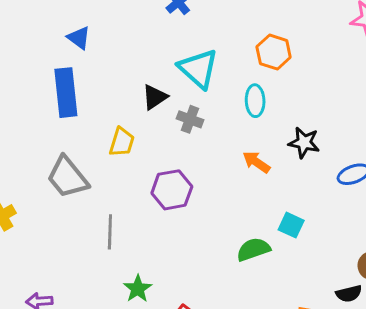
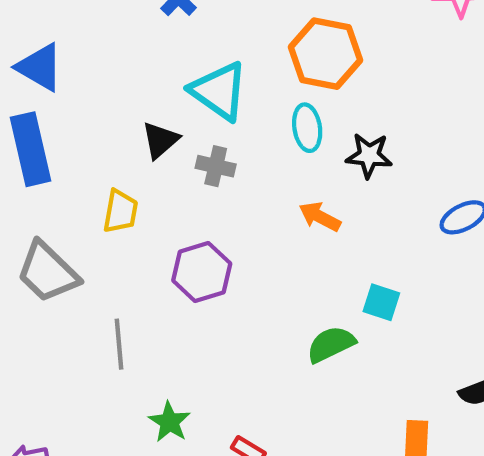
blue triangle: (79, 38) -> (40, 67), size x1.4
orange hexagon: (274, 52) -> (326, 54), size x1.4
black star: (304, 143) -> (369, 155), moved

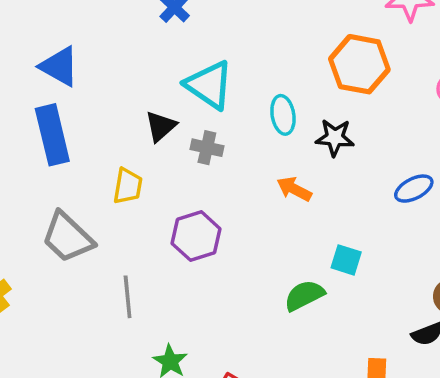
orange hexagon: (326, 54) -> (359, 64), moved

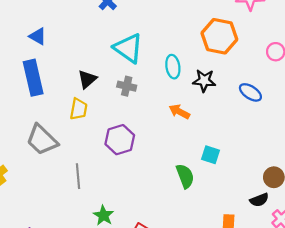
blue triangle: (59, 66) -> (38, 36), size x0.7
black triangle: (161, 126) -> (87, 79), moved
blue ellipse: (414, 189) -> (250, 92), moved, turned 60
green semicircle: (304, 295) -> (185, 176), turned 95

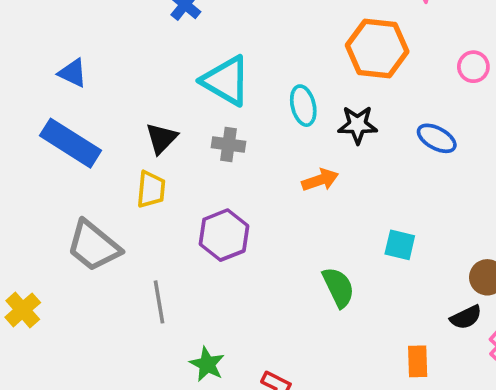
blue rectangle: (33, 78) -> (71, 143), turned -40
orange arrow: (179, 112) -> (320, 180), turned 138
cyan square: (211, 155) -> (400, 245), moved

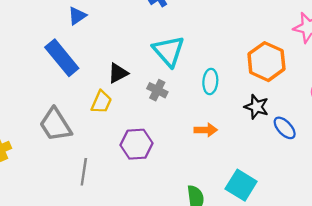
blue triangle: (73, 73) -> (77, 16), turned 42
black star: (358, 125) -> (257, 107), moved
cyan square: (400, 245) -> (241, 185), size x1.5

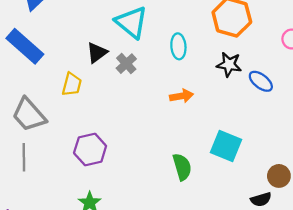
black triangle: (118, 73) -> (97, 53), moved
gray cross: (157, 90) -> (126, 64), turned 30
purple hexagon: (137, 144) -> (90, 150), moved
gray line: (84, 172) -> (24, 157), moved

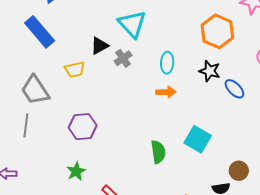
cyan ellipse: (178, 46) -> (167, 63), moved
yellow trapezoid: (72, 84) -> (75, 70), turned 55

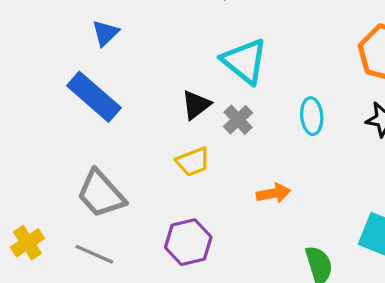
yellow trapezoid: (75, 70) -> (193, 162), moved
orange arrow: (166, 92) -> (273, 193), moved
gray line: (26, 125) -> (94, 254), turned -65

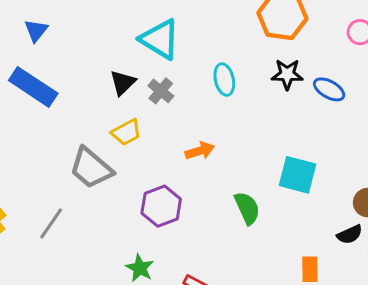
gray trapezoid: (101, 194) -> (91, 168), moved
purple hexagon: (188, 242) -> (161, 206), moved
gray line: (94, 254) -> (51, 224), turned -72

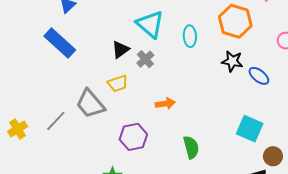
cyan ellipse: (224, 80) -> (190, 36), moved
cyan square: (297, 175) -> (250, 129), moved
gray line: (51, 224) -> (56, 121), moved

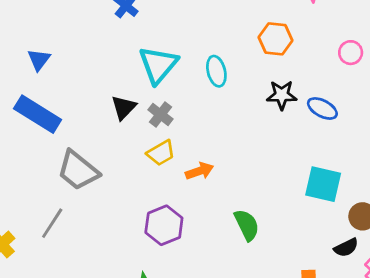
orange hexagon: (235, 21) -> (276, 39), size x0.7
cyan triangle: (150, 24) -> (158, 65), turned 40
yellow trapezoid: (118, 83) -> (161, 153), moved
gray trapezoid: (90, 104) -> (78, 170), moved

